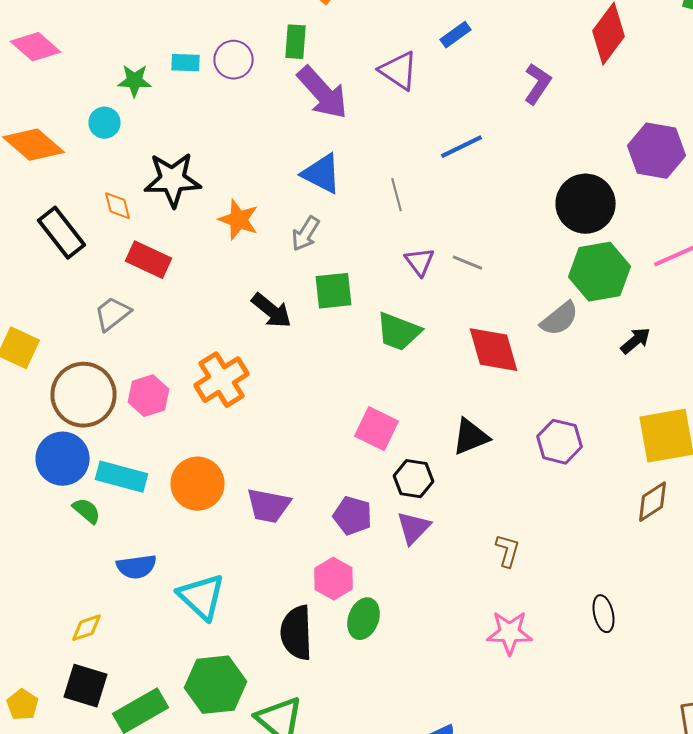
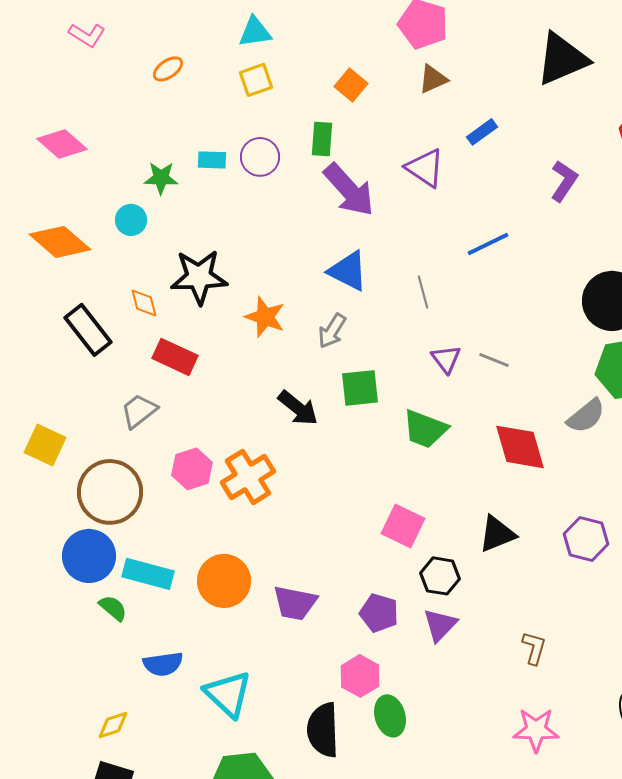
pink hexagon: (148, 396) -> (192, 469), moved
green ellipse: (364, 619) -> (390, 716), turned -36

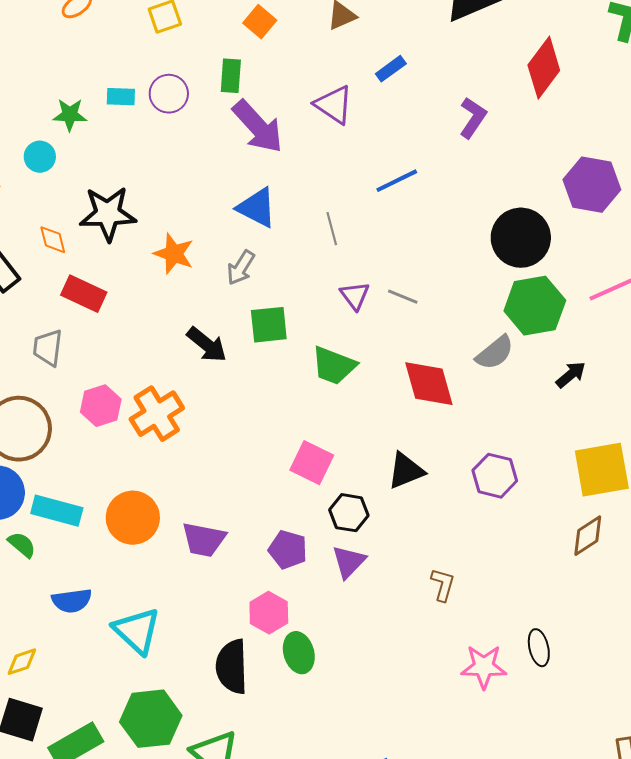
gray trapezoid: (139, 411) -> (48, 348), turned -45
pink star: (536, 730) -> (484, 667), moved

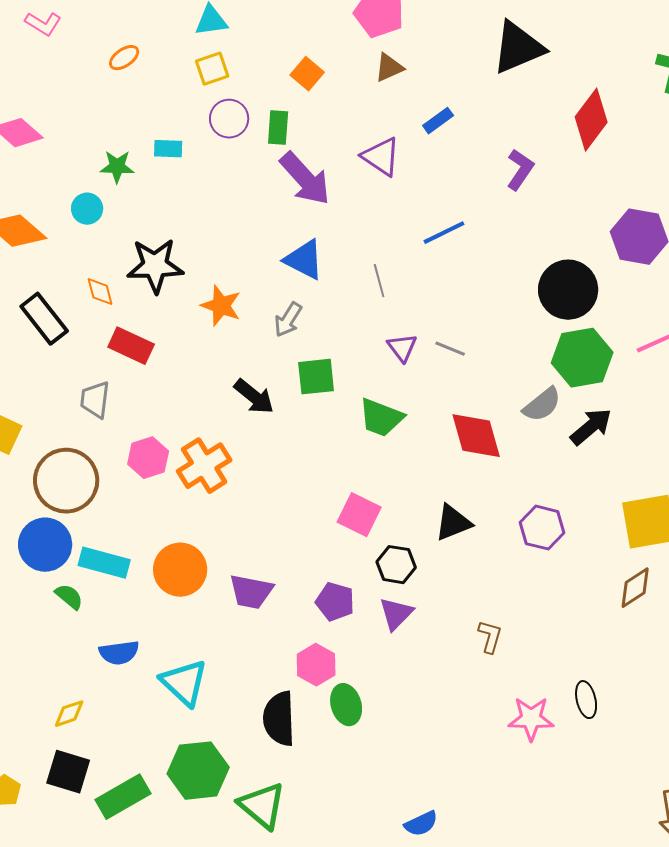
purple circle: (169, 94) -> (229, 119), moved
black arrow: (571, 375) -> (591, 427), moved, size x1.4

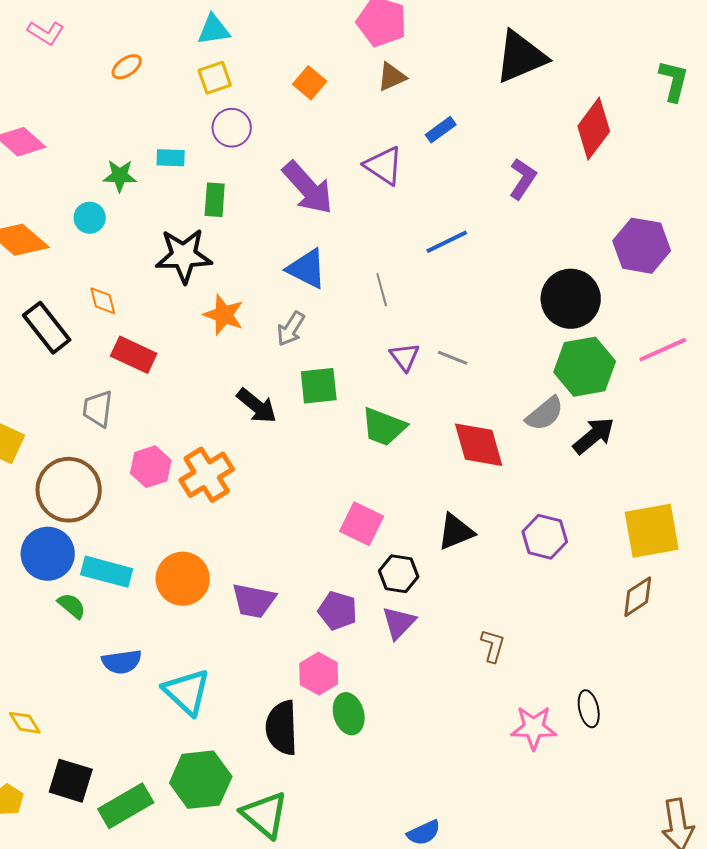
green rectangle: (278, 128) -> (215, 200), moved
black star: (155, 266) -> (184, 256), moved
yellow diamond: (69, 714) -> (25, 723), moved, turned 76

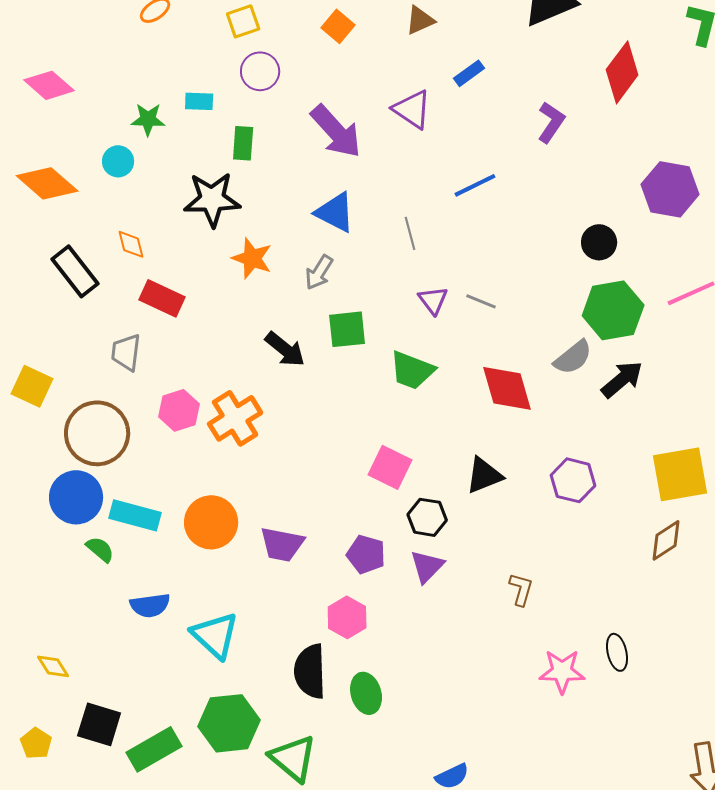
black circle: (571, 299) -> (599, 242), size x0.6
green ellipse: (349, 714) -> (366, 693), moved

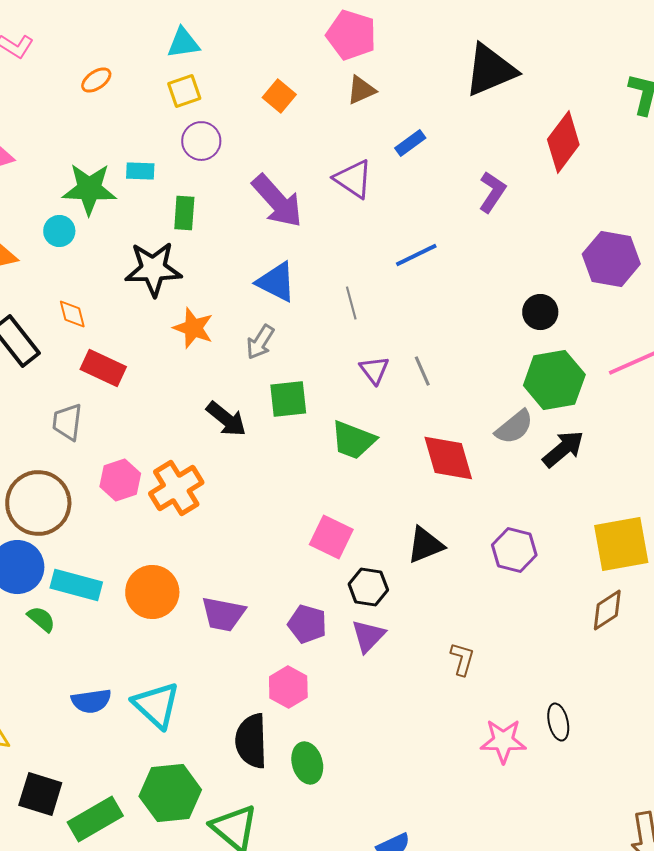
green star: (148, 119) -> (89, 189), size x1.6
gray line: (481, 301) -> (422, 371), turned 44
blue semicircle: (150, 605) -> (91, 701), moved

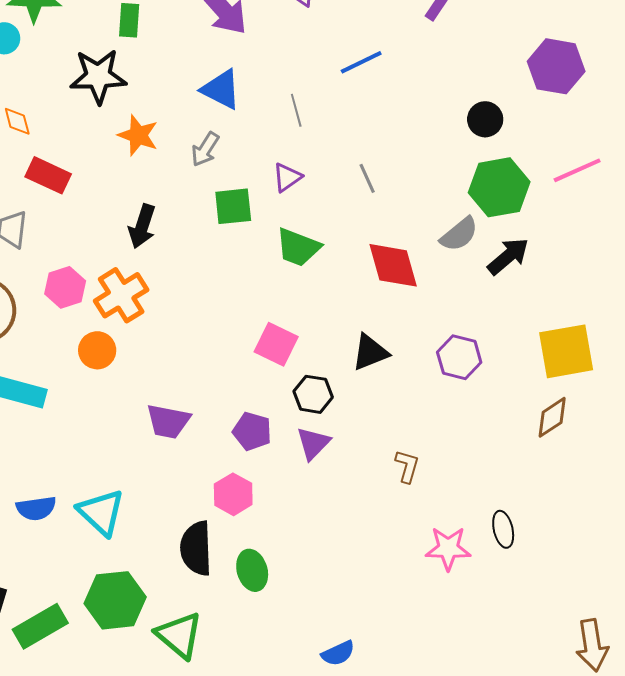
purple triangle: (374, 370) -> (287, 177), moved, turned 32
black arrow: (226, 419) -> (142, 226), moved, turned 69
orange circle: (152, 592) -> (97, 350), moved, size x0.7

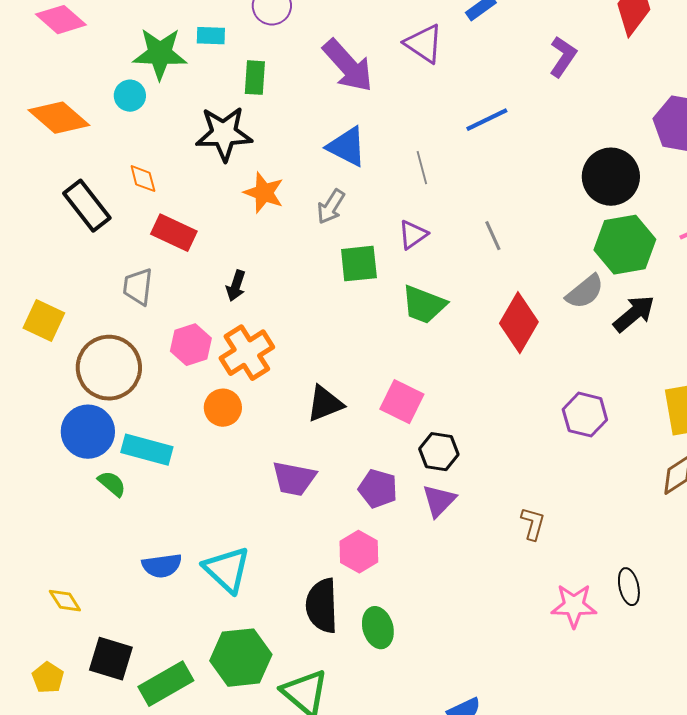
black circle: (485, 119) -> (611, 177), size x1.6
black arrow: (142, 226) -> (236, 286), moved, size x0.7
red diamond: (393, 265) -> (519, 323), turned 46
black triangle: (370, 352) -> (325, 404), moved

